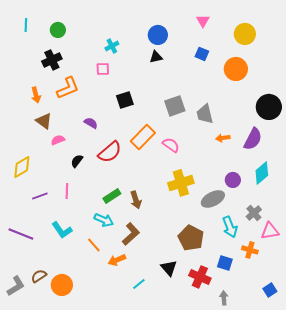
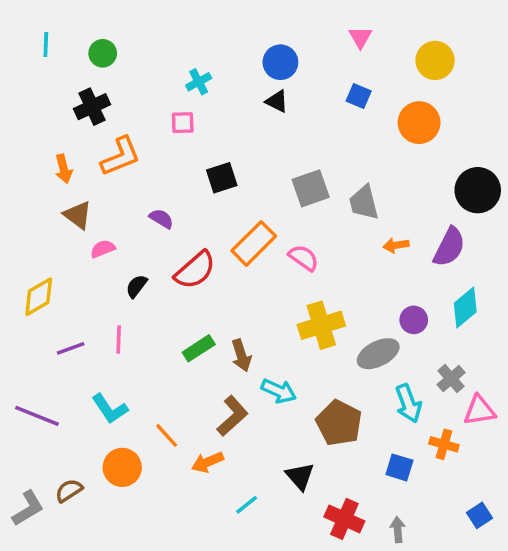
black triangle: (156, 57) -> (277, 101), turned 40
cyan arrow: (104, 220) -> (279, 391), moved
red cross: (200, 277) -> (344, 519), moved
orange circle: (62, 285) -> (122, 467), moved

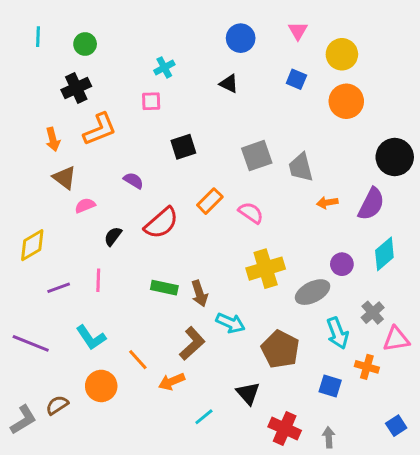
yellow circle: (435, 60) -> (342, 54), moved
blue circle: (280, 62) -> (241, 38), moved
orange rectangle: (254, 243) -> (210, 201), size x0.7
green rectangle: (199, 348) -> (164, 288), turned 45

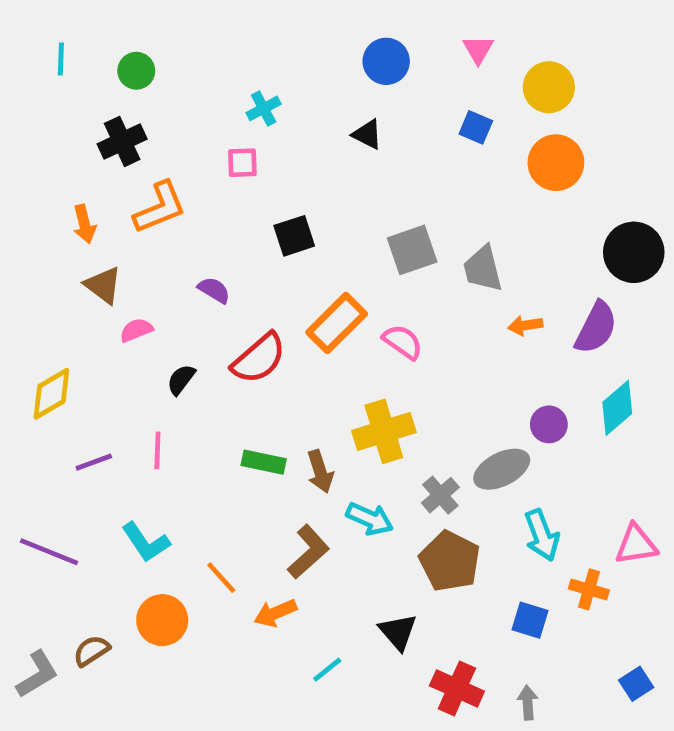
orange rectangle: (210, 201) -> (337, 323), size x1.4
yellow cross: (266, 269) -> (384, 431), moved
gray cross: (373, 313) -> (440, 495), moved

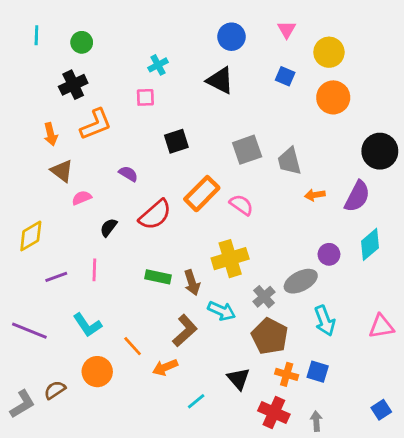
black triangle: (367, 134) -> (220, 80), size x1.5
orange cross: (589, 589) -> (287, 374), moved

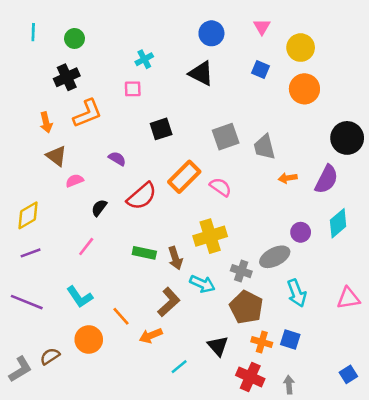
pink line: (94, 270) -> (86, 246), turned 36
purple line: (56, 277) -> (31, 253), moved
gray cross: (264, 297) -> (241, 271), turned -30

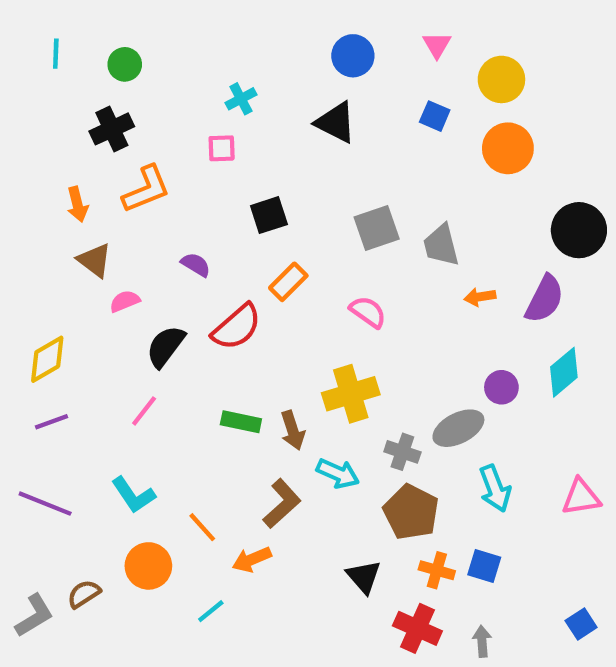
orange rectangle: (184, 177) -> (288, 282), moved, size x0.7
black semicircle: (99, 208) -> (166, 346), size x1.5
cyan line: (179, 367) -> (211, 611), moved

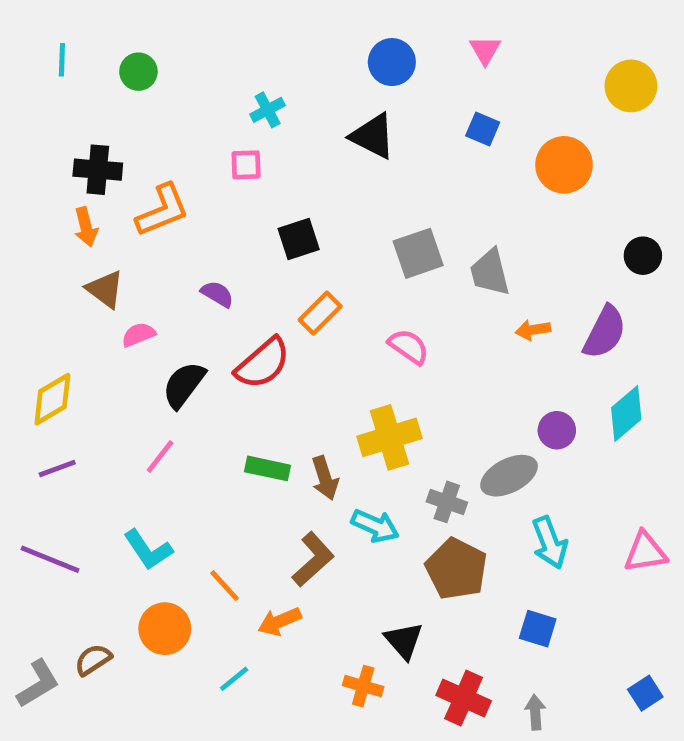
yellow circle: (501, 79) -> (631, 86), moved
black cross: (112, 129) -> (98, 170), moved, turned 30
black circle: (579, 230) -> (643, 256), size x0.6
orange cross: (437, 570) -> (363, 686), moved

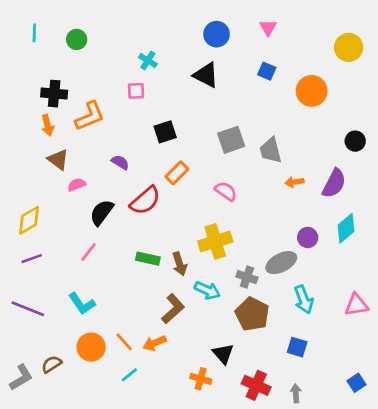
cyan cross: (268, 110) -> (148, 61), turned -30
orange line: (225, 586) -> (124, 342), moved

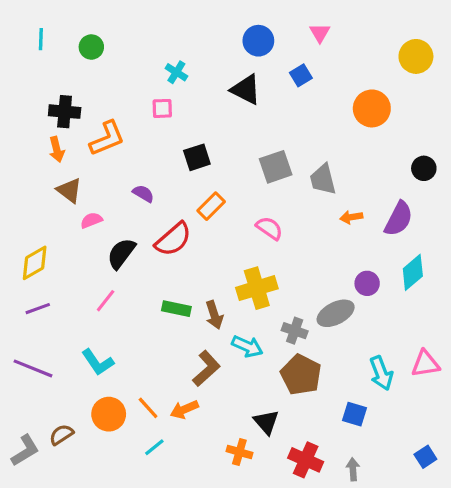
blue square: (267, 71) -> (301, 75), moved, turned 36
cyan arrow: (304, 300) -> (381, 373), moved

